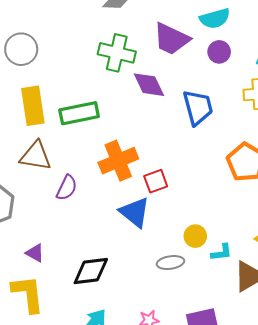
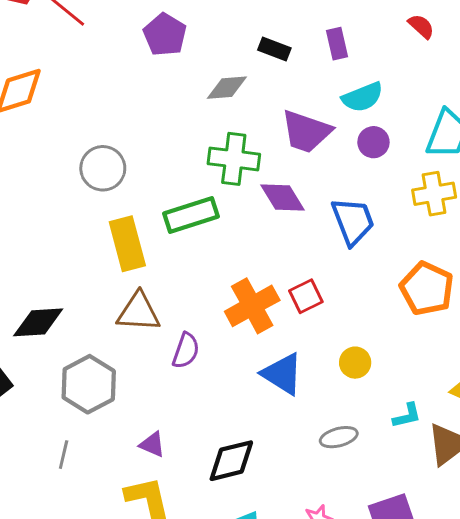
green rectangle: (79, 113) -> (191, 215), moved
red square: (156, 181) -> (306, 296), moved
yellow circle: (195, 236) -> (355, 363), moved

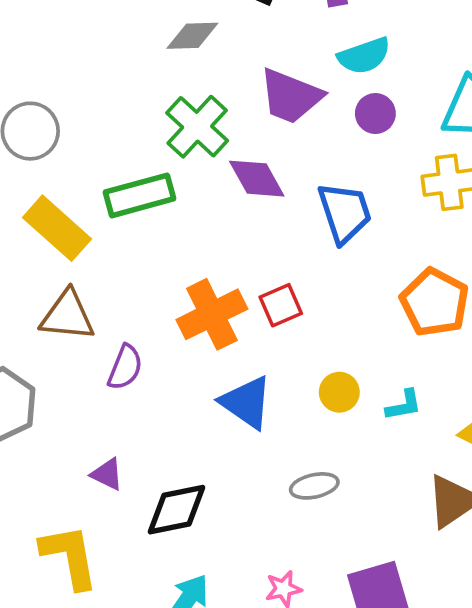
green cross: (234, 159) -> (197, 127), turned 33
yellow rectangle: (127, 244) -> (57, 228), turned -36
cyan L-shape: (407, 416) -> (404, 405), moved
purple triangle: (152, 444) -> (107, 474), moved

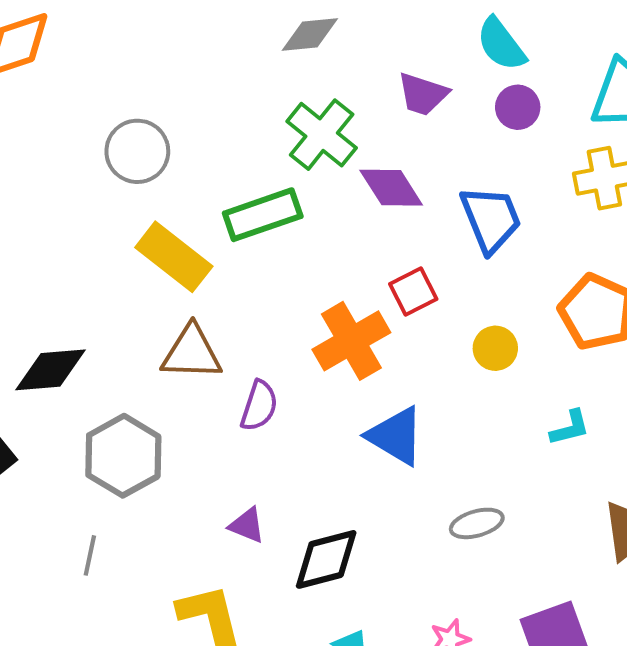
cyan semicircle: (364, 56) -> (501, 44), turned 76
purple trapezoid: (291, 96) -> (423, 94), size x0.7
red square: (281, 305) -> (413, 292), moved
yellow circle: (339, 392) -> (495, 348), moved

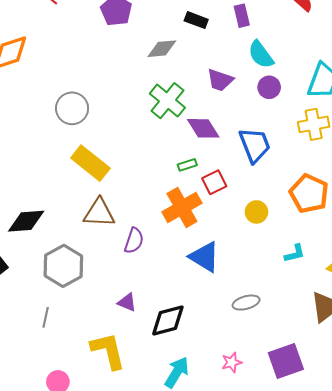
green rectangle: (263, 215) -> (187, 165), moved, size x0.5

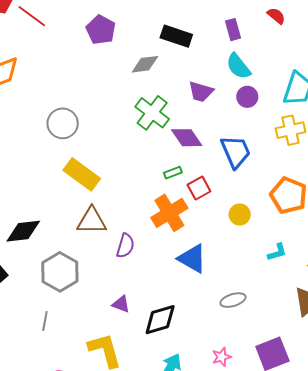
purple rectangle: (242, 16) -> (233, 30), moved
black rectangle: (196, 20) -> (176, 36), size x1.4

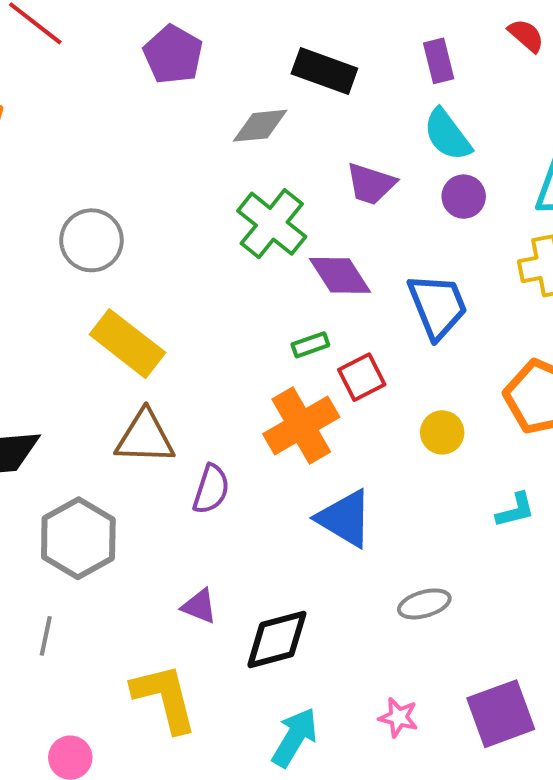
pink star: (222, 357) -> (398, 717), turned 30

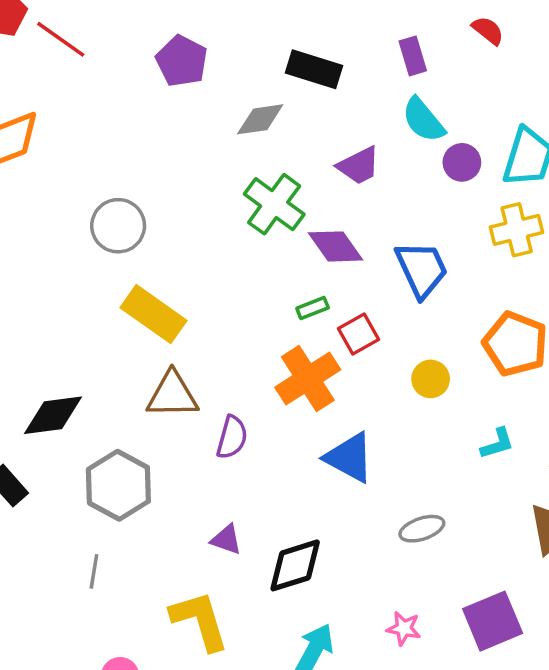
purple trapezoid: (371, 184) -> (359, 166), turned -42
purple circle: (464, 197) -> (462, 162), moved

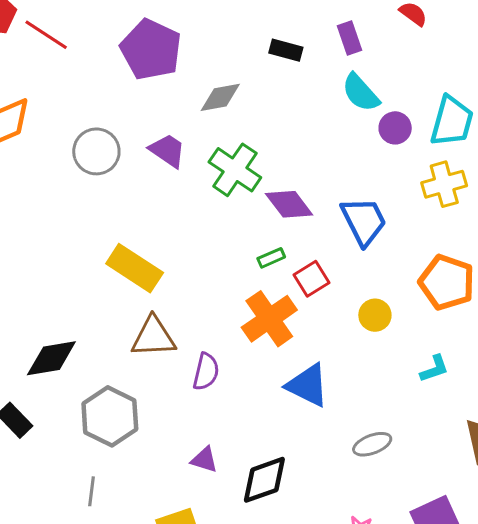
purple pentagon: (182, 61) -> (151, 50), size x1.4
black rectangle: (314, 69) -> (286, 50), moved, size x0.7
purple trapezoid: (359, 166) -> (168, 151), moved, turned -117
gray circle: (118, 226) -> (96, 151), moved

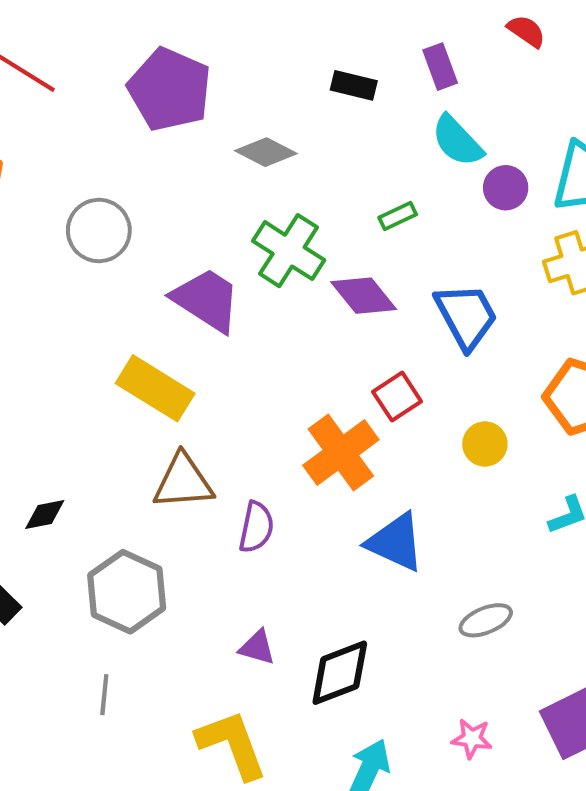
gray diamond: (220, 97) -> (266, 152), turned 39
purple trapezoid: (168, 151) -> (207, 300), moved, size x1.4
green rectangle: (271, 258) -> (398, 216), moved
black diamond: (51, 358) -> (45, 514), size x0.6

